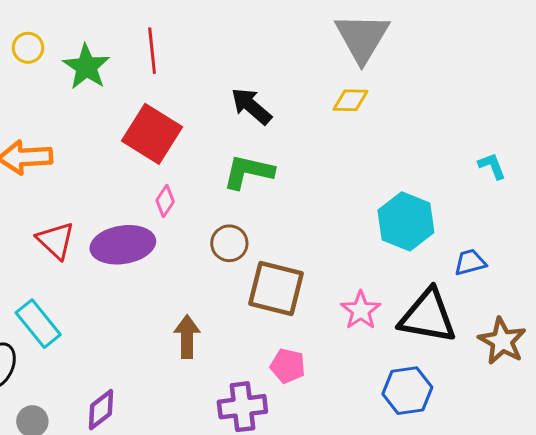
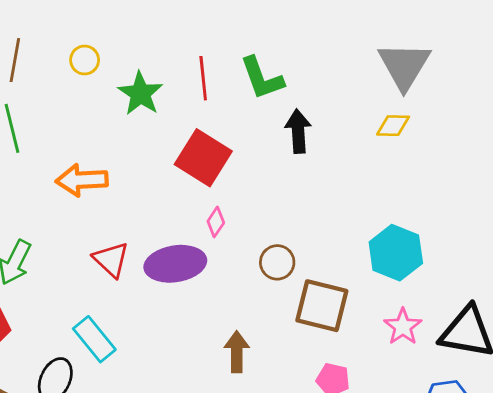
yellow circle: (28, 48) -> (85, 60), moved
black arrow: (251, 106) -> (298, 131), turned 45
green L-shape: (248, 172) -> (262, 78), moved, turned -123
cyan hexagon: (406, 221) -> (396, 253), moved

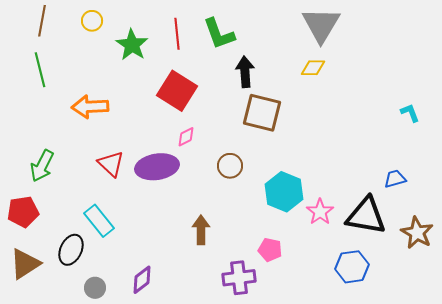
pink diamond: (216, 222) -> (186, 137), turned 30
cyan hexagon: (396, 253) -> (284, 192), moved
brown square: (322, 306) -> (262, 113), moved

